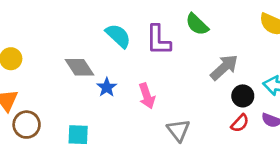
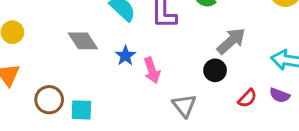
blue star: (107, 87) -> (125, 56), moved
black circle: (243, 96) -> (215, 70), moved
brown circle: (27, 125) -> (49, 100), moved

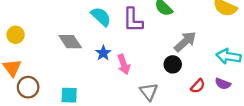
brown circle: (49, 100) -> (28, 87), moved

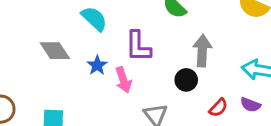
purple L-shape: (133, 20) -> (138, 46), moved
gray arrow: (185, 42) -> (202, 51), turned -45

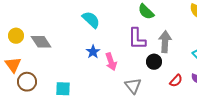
purple L-shape: (138, 46) -> (137, 39), moved
gray diamond: (55, 51) -> (41, 42), moved

